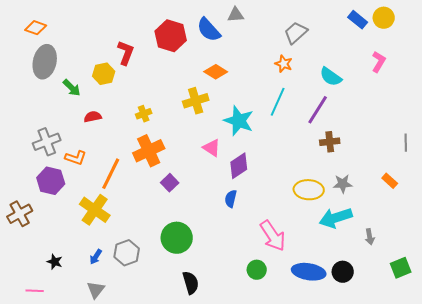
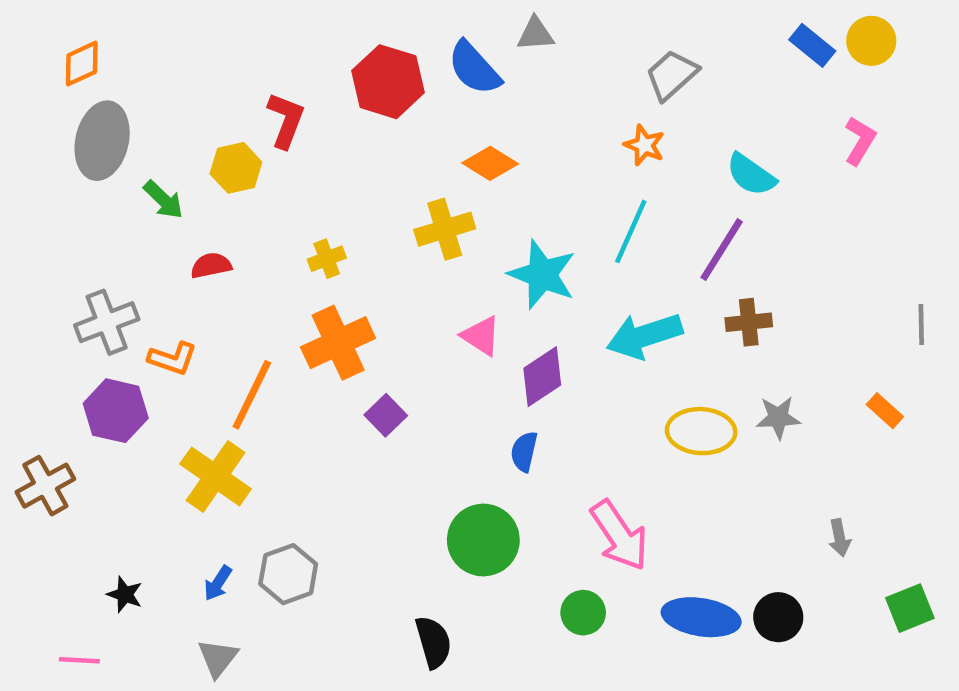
orange diamond: (36, 28) -> (82, 64), turned -45
cyan arrow: (336, 218) -> (644, 336), moved
green circle: (177, 238) -> (483, 540), moved

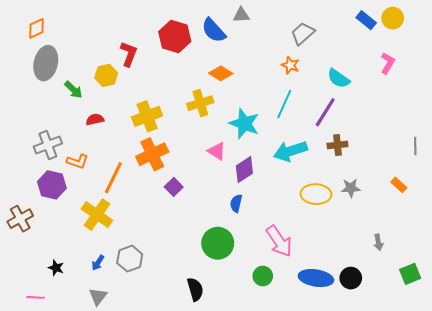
yellow cross: (327, 259) -> (147, 116), size x1.8

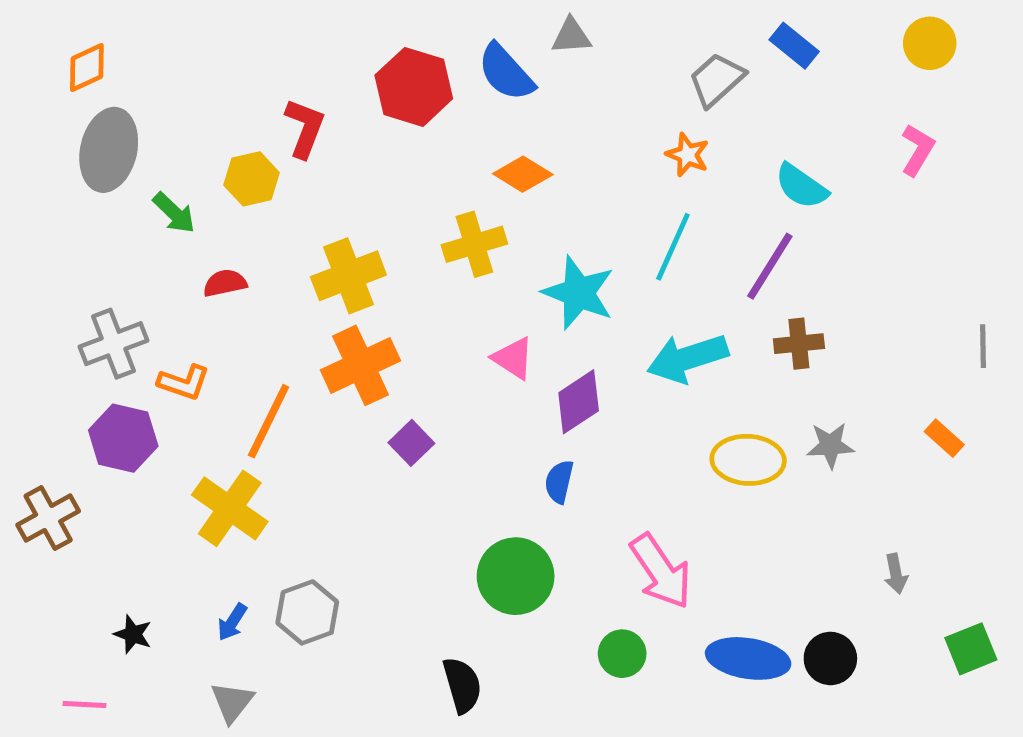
blue rectangle: (366, 20) -> (794, 46), moved

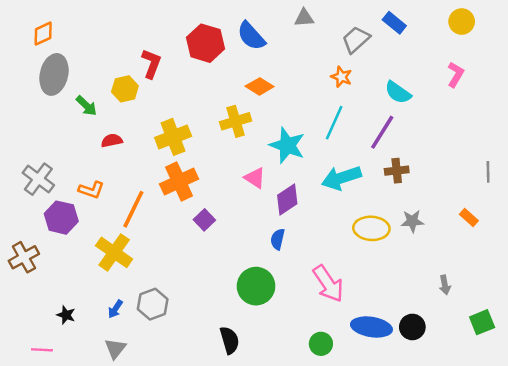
gray triangle: (571, 36) -> (304, 18), moved
gray cross: (114, 344) -> (38, 179), moved, turned -32
green circle: (622, 654) -> (321, 344), moved

